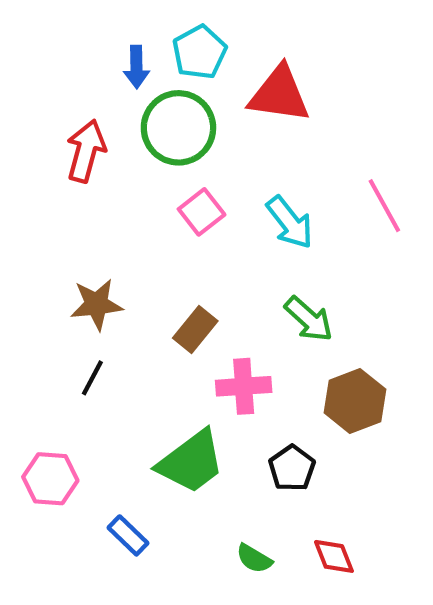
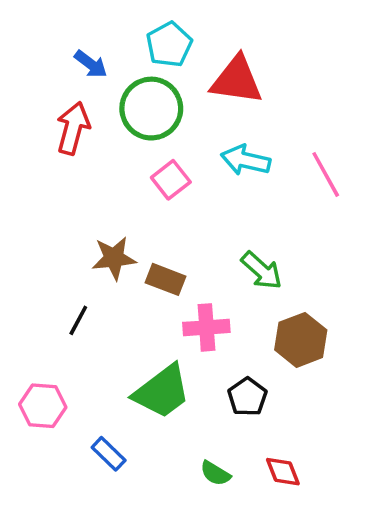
blue arrow: (136, 67) -> (91, 64), moved, turned -52
cyan arrow: (290, 222) -> (246, 160), moved, turned 141
brown star: (97, 304) -> (114, 258), moved
brown rectangle: (195, 330) -> (166, 279), turned 72

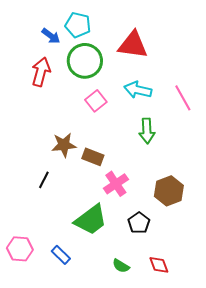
cyan pentagon: (169, 44) -> (78, 25), moved, turned -30
green arrow: (262, 271) -> (147, 131), moved, turned 45
pink cross: (206, 327) -> (116, 184), turned -30
pink hexagon: (43, 406) -> (20, 249), moved

